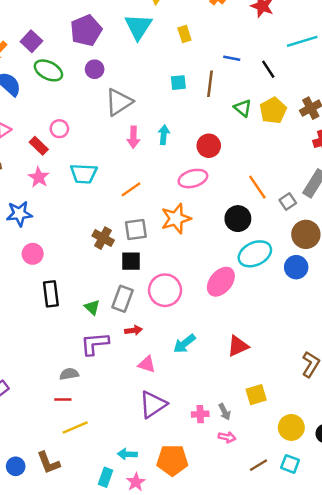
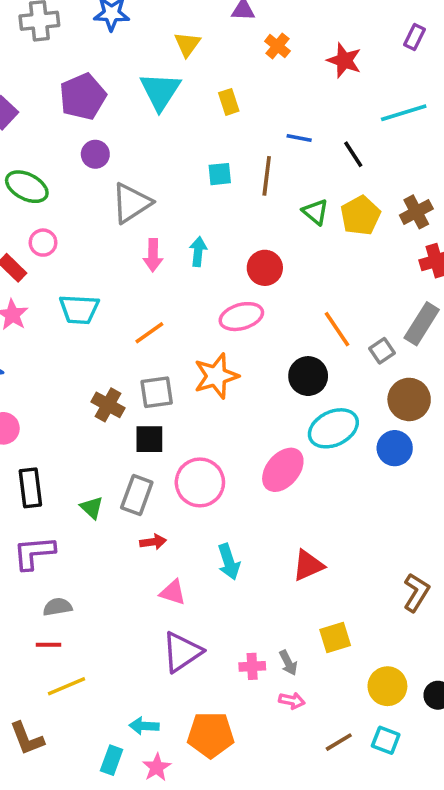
green ellipse: (48, 70) -> (27, 187), moved
purple L-shape: (95, 344) -> (34, 553), moved
cyan arrow: (184, 344) -> (229, 562), turned -70

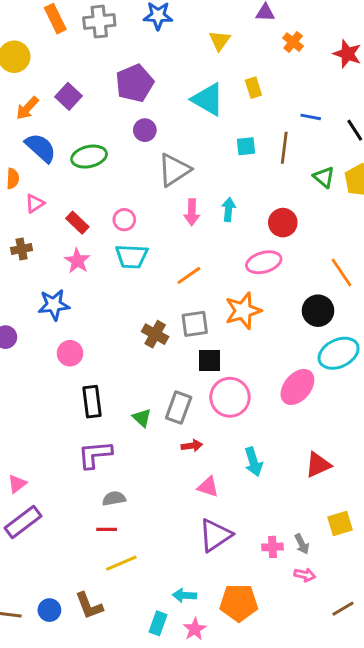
cyan triangle: (160, 91) -> (208, 99), moved, turned -33
green ellipse: (27, 187) -> (89, 157), turned -40
pink circle: (43, 243) -> (124, 220), moved
black square: (149, 439) -> (209, 361), moved

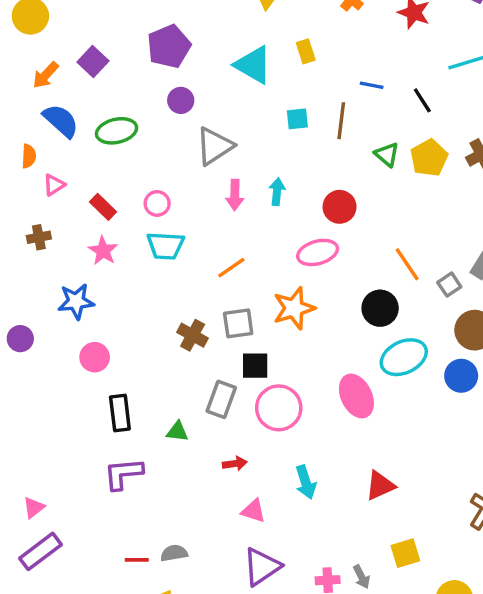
pink ellipse: (297, 387) -> (356, 396), turned -66
gray rectangle: (179, 408) -> (221, 399), moved
green triangle: (142, 418) -> (177, 431), turned -36
gray semicircle: (114, 499) -> (174, 553), moved

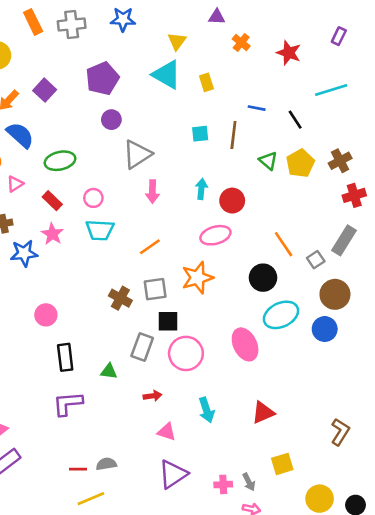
cyan triangle: (253, 65) -> (167, 75), moved
green ellipse: (117, 131) -> (60, 161), moved
cyan arrow: (277, 192) -> (201, 189), moved
blue star: (76, 301) -> (24, 253), moved

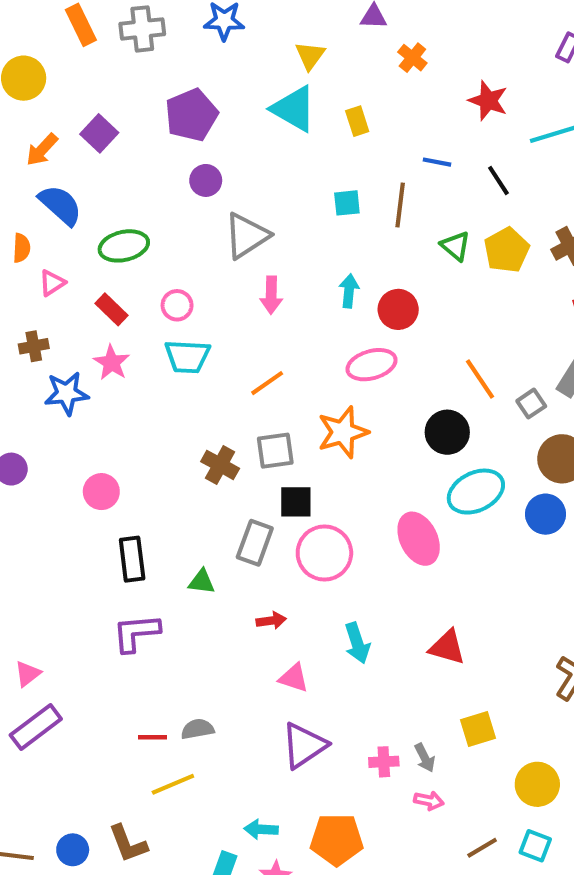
red star: (289, 53) -> (488, 101), moved
red triangle: (263, 413) -> (447, 647), turned 40

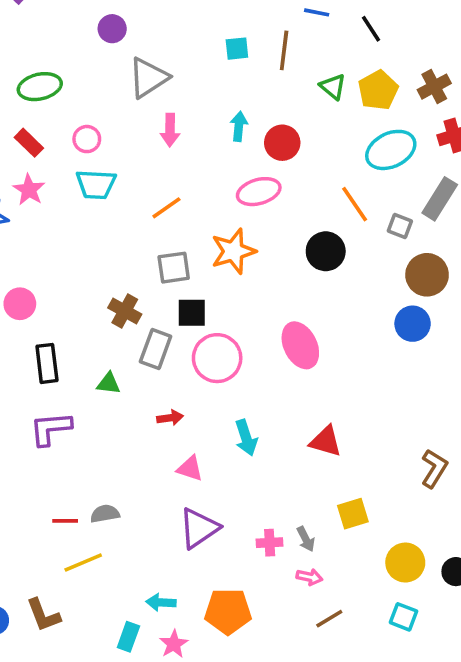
gray square: (531, 404) -> (400, 226), turned -35
brown cross: (220, 465) -> (125, 311), moved
cyan ellipse: (476, 492) -> (391, 150), moved
brown line: (482, 848) -> (329, 619), moved

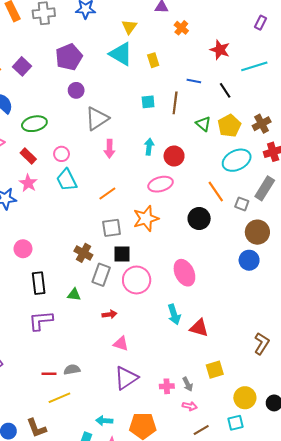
cyan trapezoid: (96, 184) -> (67, 180), turned 60
cyan arrow: (246, 438) -> (174, 314), moved
cyan square: (403, 617) -> (236, 423), moved, turned -35

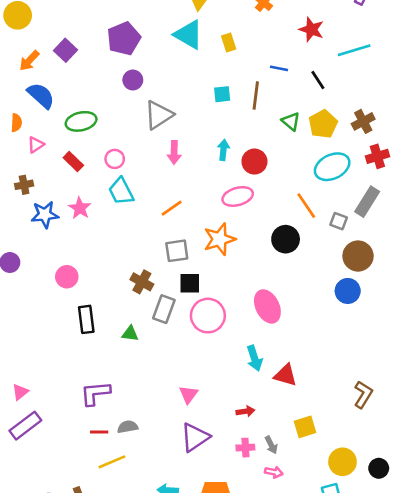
pink star: (28, 183) -> (80, 208), moved
red arrow: (109, 314) -> (245, 411), moved
purple L-shape: (41, 321) -> (95, 393), moved
pink triangle: (121, 344) -> (188, 395), turned 49

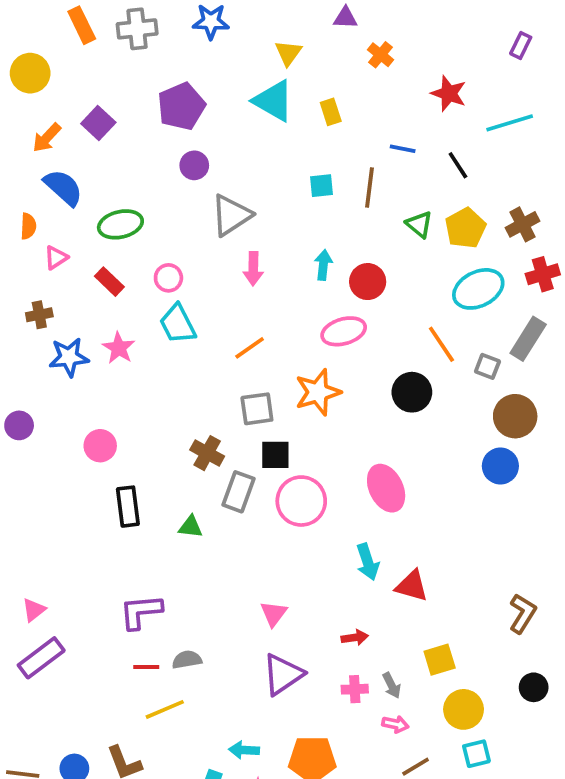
yellow circle: (342, 462) -> (464, 709), moved
black circle: (379, 468) -> (534, 687), moved

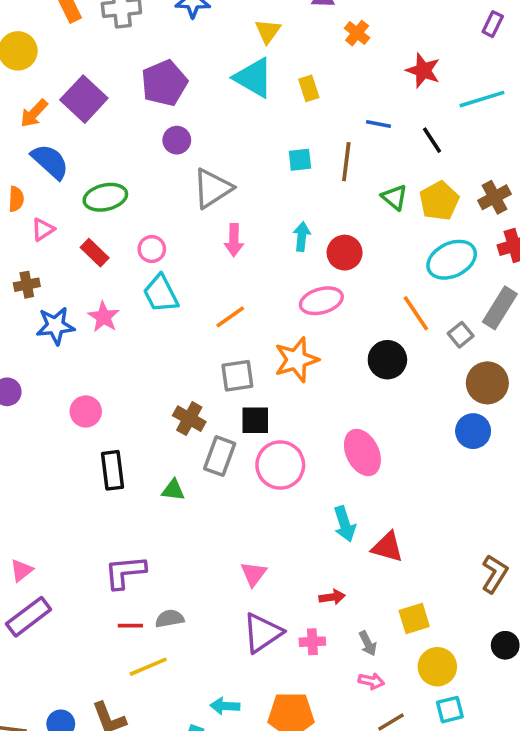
purple square: (98, 123) -> (84, 99), size x1.4
gray square: (487, 366) -> (461, 335), turned 30
pink cross: (355, 689) -> (312, 642), moved

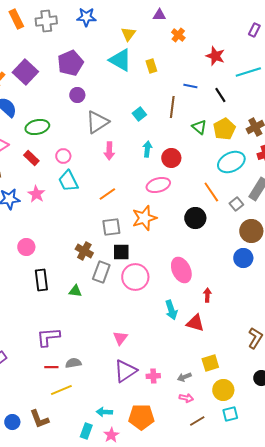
cyan square: (300, 160) -> (139, 114), moved, turned -32
red arrow: (332, 597) -> (207, 295), moved, turned -80
gray arrow: (368, 643) -> (184, 377), turned 96

